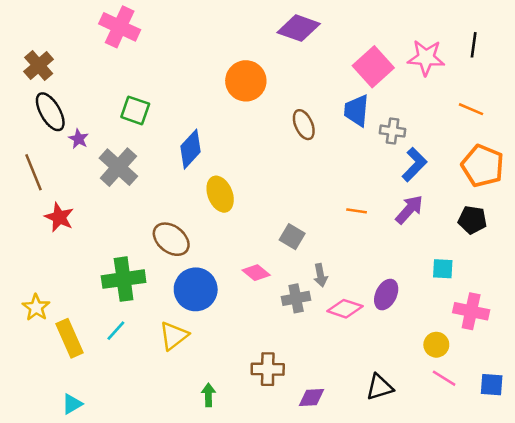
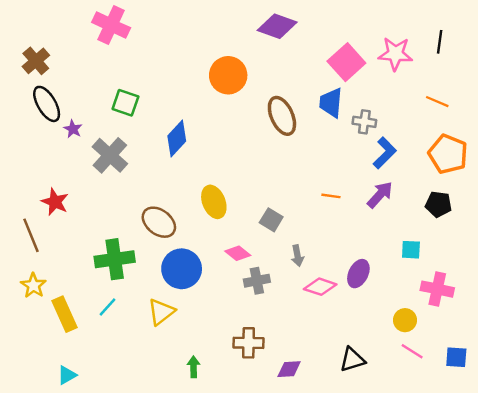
brown ellipse: (304, 125) -> (282, 116), size x1.4
brown line: (33, 172) -> (31, 235), moved
yellow ellipse: (220, 194) -> (214, 202), moved
gray cross: (296, 298) -> (257, 281), moved

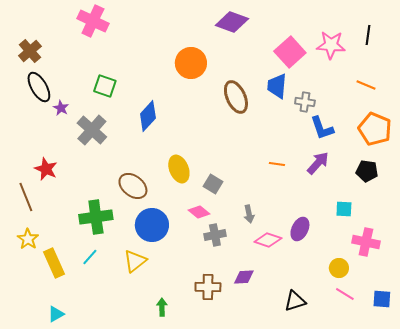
blue L-shape: (385, 153) -> (322, 128), turned 116
gray square: (271, 220) -> (213, 184), moved
purple diamond: (289, 369) -> (244, 277), moved

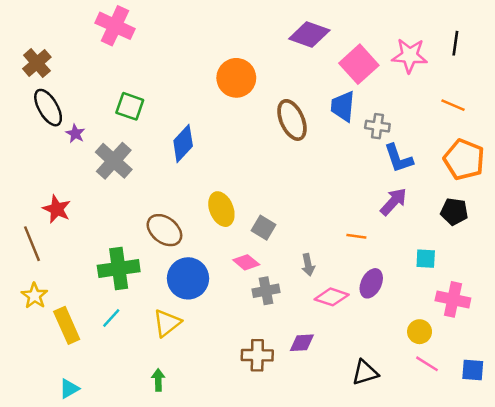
purple diamond: (232, 22) -> (309, 34), moved
orange line: (277, 164) -> (356, 236), moved
green arrow: (162, 307) -> (158, 380), moved

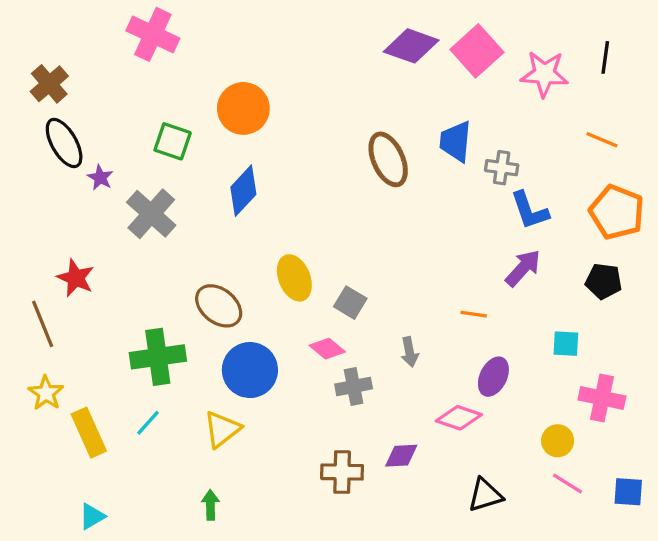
pink square: (359, 64) -> (477, 51), moved
orange circle: (236, 78) -> (243, 108), moved
pink diamond: (332, 297) -> (459, 418), moved

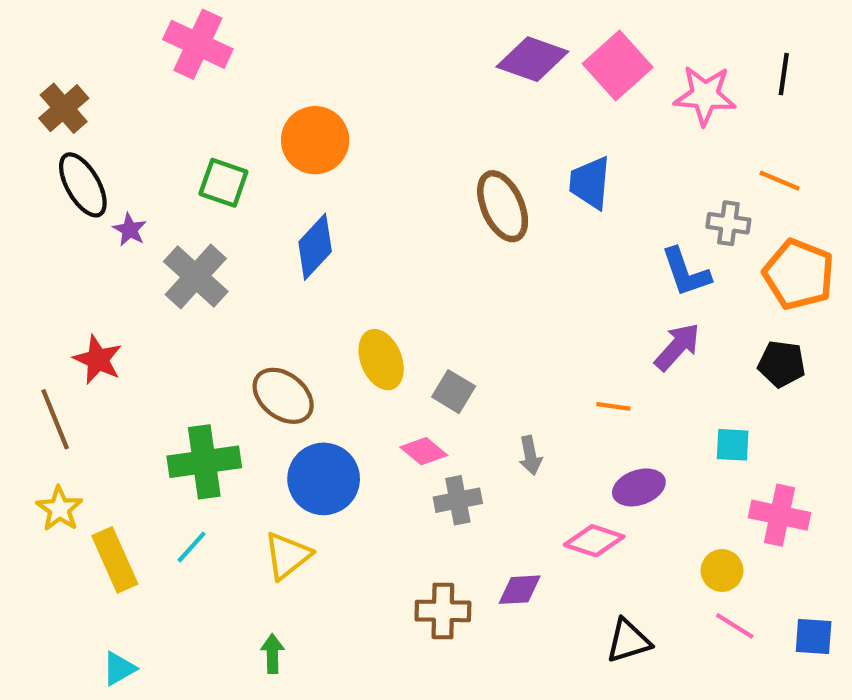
gray cross: (502, 168) -> (728, 223), moved
purple ellipse: (493, 377) -> (639, 487), turned 45

